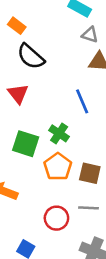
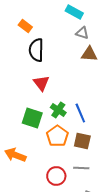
black semicircle: (31, 57) -> (36, 50), turned 50
red triangle: (18, 94) -> (41, 83), moved
blue line: (82, 101) -> (80, 113), moved

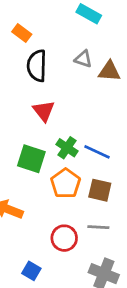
gray triangle: (82, 33) -> (83, 59), moved
blue line: (80, 113) -> (97, 152), turned -42

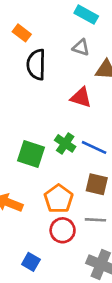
gray triangle: (83, 59) -> (81, 47), moved
red triangle: (44, 111) -> (81, 97), moved, turned -35
orange pentagon: (66, 183) -> (59, 199), moved

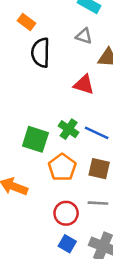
orange pentagon: (59, 199) -> (62, 167), moved
blue square: (31, 262) -> (67, 244), moved

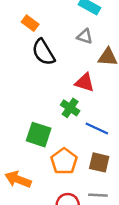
black semicircle: (41, 53) -> (43, 52), turned -32
green cross: (69, 129) -> (70, 108), moved

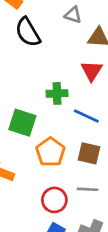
red triangle: (85, 82) -> (92, 71), moved, turned 45
green cross: (70, 108) -> (57, 93), turned -36

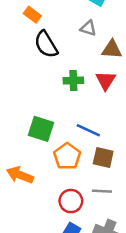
green cross: (57, 93) -> (73, 80), moved
blue line: (86, 116) -> (88, 130), moved

